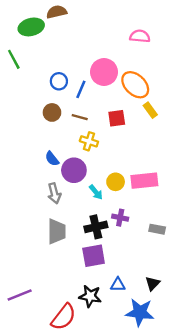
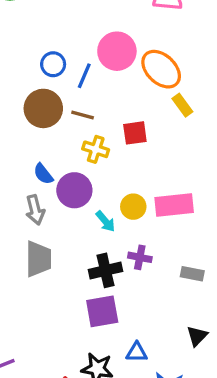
brown circle: (52, 112) -> (43, 108), size x1.5
red square: (117, 118) -> (135, 133), moved
gray arrow: (54, 193) -> (35, 210), moved
gray trapezoid: (57, 231) -> (38, 259), moved
black triangle: (153, 283) -> (197, 336), moved

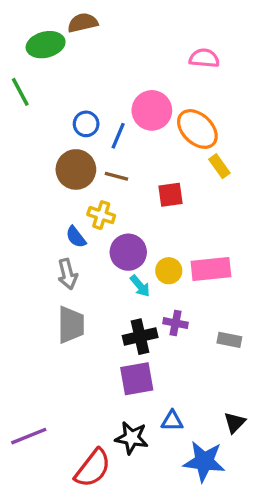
yellow cross: (96, 149) -> (101, 215), moved
purple circle: (74, 190) -> (128, 252), moved
black triangle: (197, 336) -> (235, 423), moved

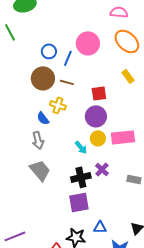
orange ellipse: (197, 129) -> (127, 41), moved
purple circle: (128, 252) -> (96, 116), moved
purple cross: (175, 323) -> (102, 169), turned 32
gray trapezoid: (71, 325) -> (40, 170), turned -40

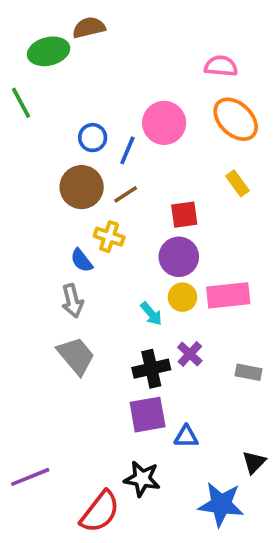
brown line: (67, 82) -> (126, 194), turned -48
blue triangle: (100, 227) -> (186, 437), moved

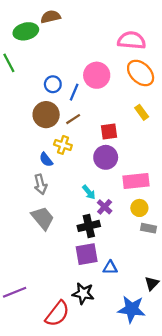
pink semicircle: (221, 66) -> (132, 40), size x1.4
yellow circle: (182, 297) -> (139, 208), moved
purple cross: (190, 354) -> (105, 207), moved

